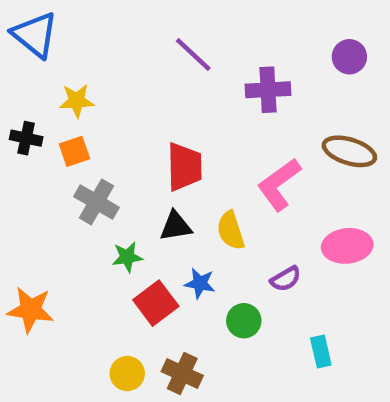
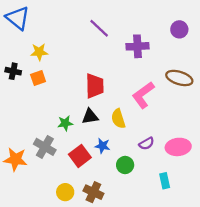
gray cross: (96, 202) -> (45, 147), moved
pink ellipse: (347, 246) -> (178, 147), moved
green star: (127, 257) -> (65, 123), moved

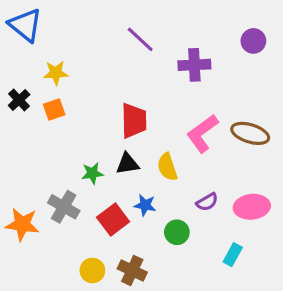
black cross: (13, 71) -> (19, 100), turned 35
brown ellipse: (179, 78) -> (250, 133), moved
cyan rectangle: (165, 181) -> (233, 255), turned 42

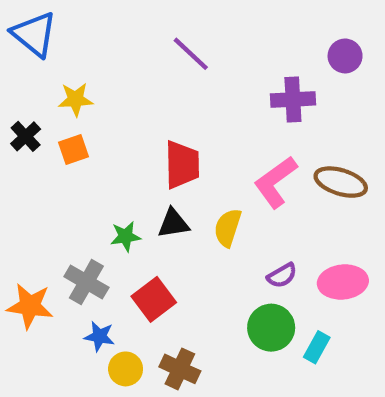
purple cross: (194, 65) -> (293, 99), moved
yellow semicircle: (167, 167) -> (228, 228), turned 36
blue star: (145, 205) -> (99, 336), moved
green circle: (177, 232) -> (271, 328), moved, size x1.4

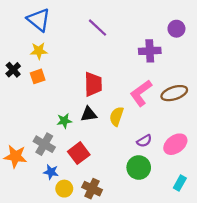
blue triangle: (34, 34) -> (39, 20), moved
brown ellipse: (341, 182) -> (174, 93), turned -35
pink ellipse: (343, 282) -> (175, 144), turned -30
cyan rectangle: (317, 347) -> (180, 183), moved

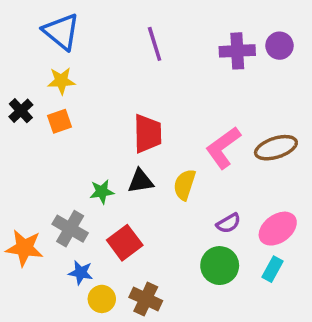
purple line: (98, 28) -> (155, 44), turned 30
purple cross: (150, 51) -> (237, 51), moved
cyan rectangle: (180, 183) -> (272, 269), moved

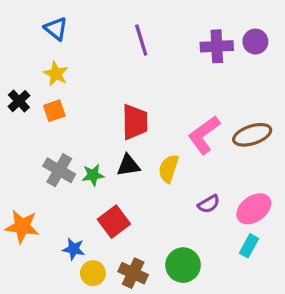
blue triangle: (61, 32) -> (56, 29), size x0.7
yellow star: (61, 81) -> (56, 74), turned 30
gray cross: (70, 229) -> (59, 170), moved
green circle: (220, 266) -> (183, 265), moved

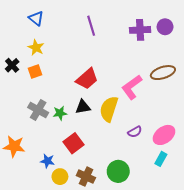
red trapezoid: (135, 122) -> (87, 79), turned 50
brown ellipse: (252, 135) -> (163, 73), moved
yellow semicircle: (169, 169) -> (109, 109), size x1.4

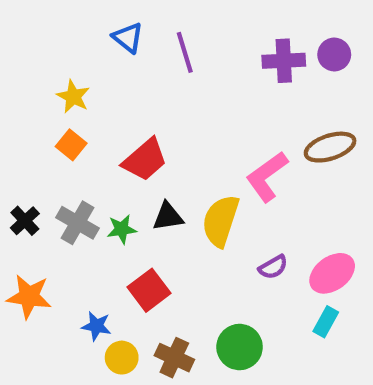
blue triangle: (36, 18) -> (128, 38), moved
black cross: (12, 65) -> (25, 221), moved
orange square: (35, 72) -> (71, 145), turned -32
red trapezoid: (87, 79) -> (145, 160), moved

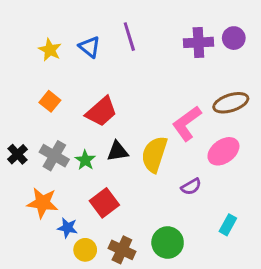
blue triangle: (128, 38) -> (90, 47), moved
yellow star: (73, 97) -> (50, 50), moved
green star: (122, 229) -> (85, 160), turned -30
pink ellipse: (332, 273) -> (223, 151), moved
orange star: (29, 297) -> (43, 203), moved

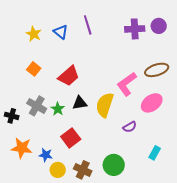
black cross: (18, 154) -> (12, 116), moved, turned -32
orange star: (43, 203) -> (22, 148), moved

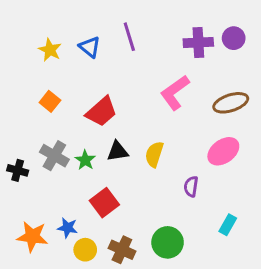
pink L-shape: (127, 84) -> (175, 93), moved
yellow semicircle: (105, 105) -> (154, 154), size x0.7
purple semicircle: (130, 127) -> (191, 187), turned 128
orange star: (22, 148) -> (32, 237), moved

